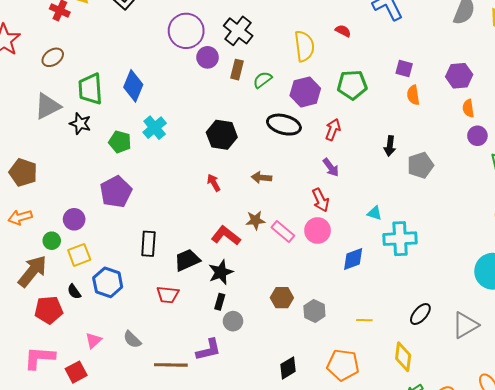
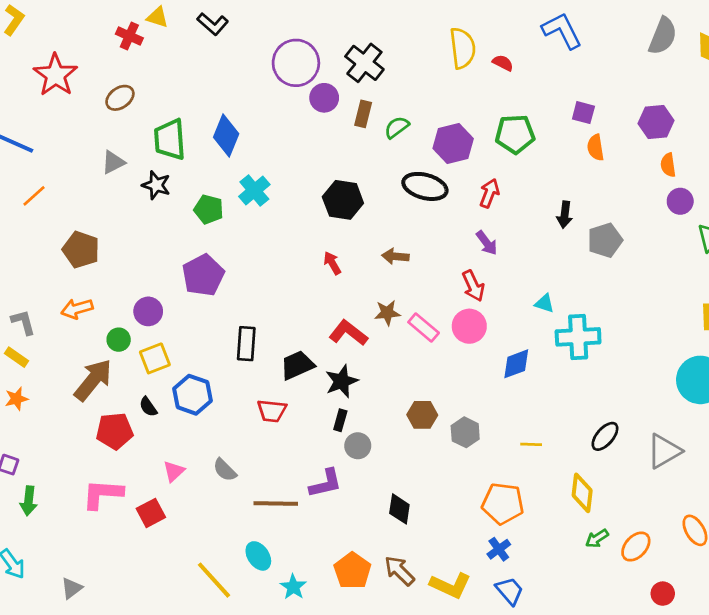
yellow semicircle: (304, 46) -> (463, 48), moved
gray triangle: (48, 106) -> (113, 162), size x0.7
black diamond: (288, 368) -> (399, 509), moved, turned -50

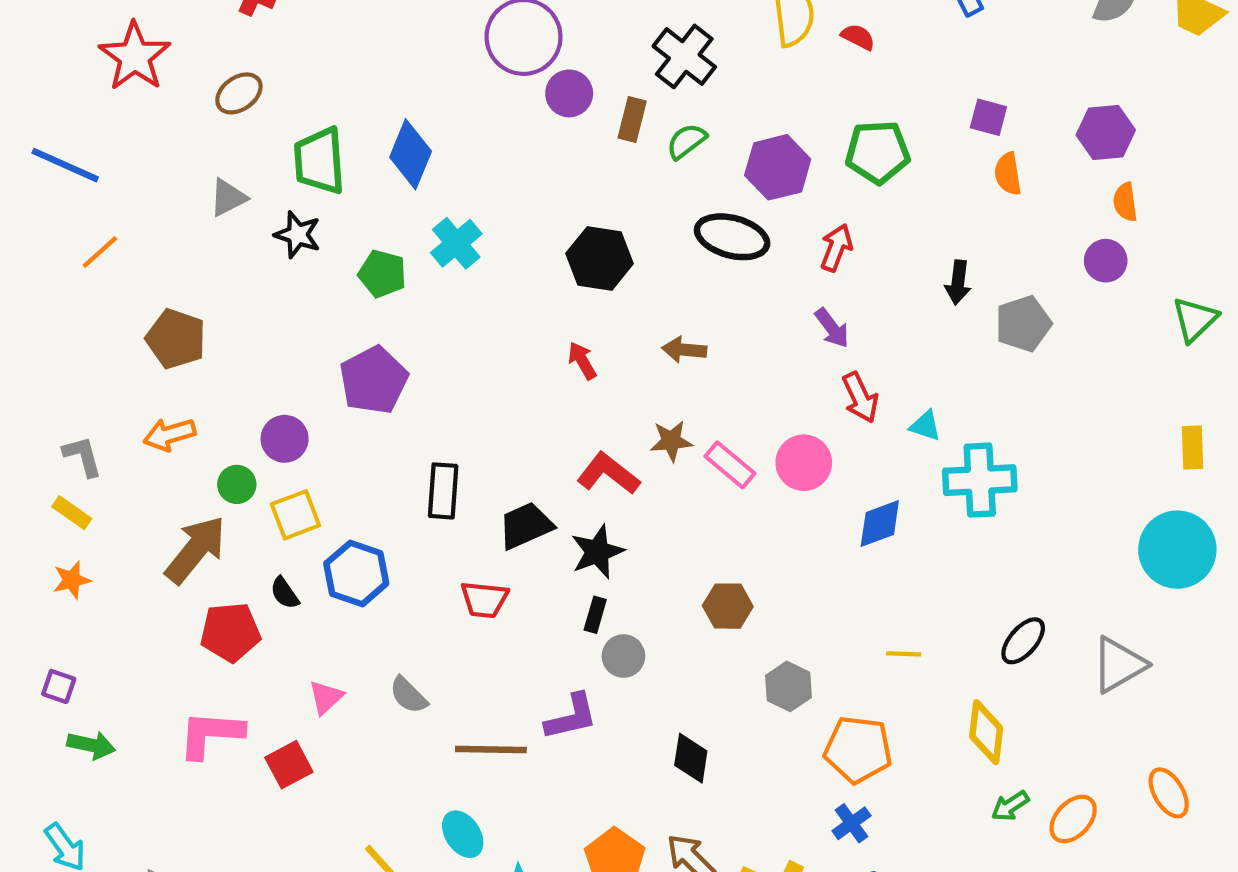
black cross: (364, 63) -> (684, 56), moved
purple circle: (680, 201) -> (1106, 261), moved
red arrow: (473, 286) -> (860, 398), moved
gray hexagon: (465, 432) -> (789, 686), moved
green arrow: (29, 501) -> (91, 745), turned -84

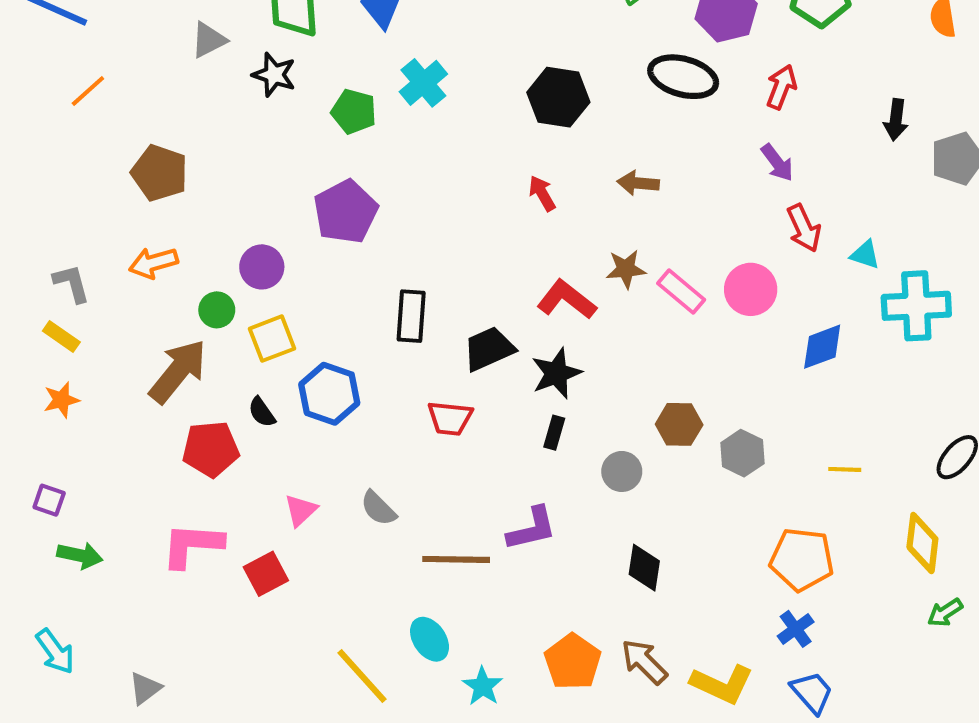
gray circle: (623, 656) -> (622, 471), moved
gray hexagon: (789, 686) -> (742, 453), moved

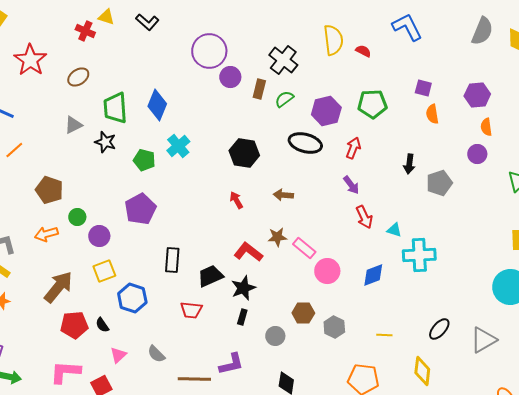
pink circle: (751, 289) -> (327, 271), moved
green circle: (217, 310) -> (77, 217), moved
black semicircle: (262, 412) -> (102, 325), moved

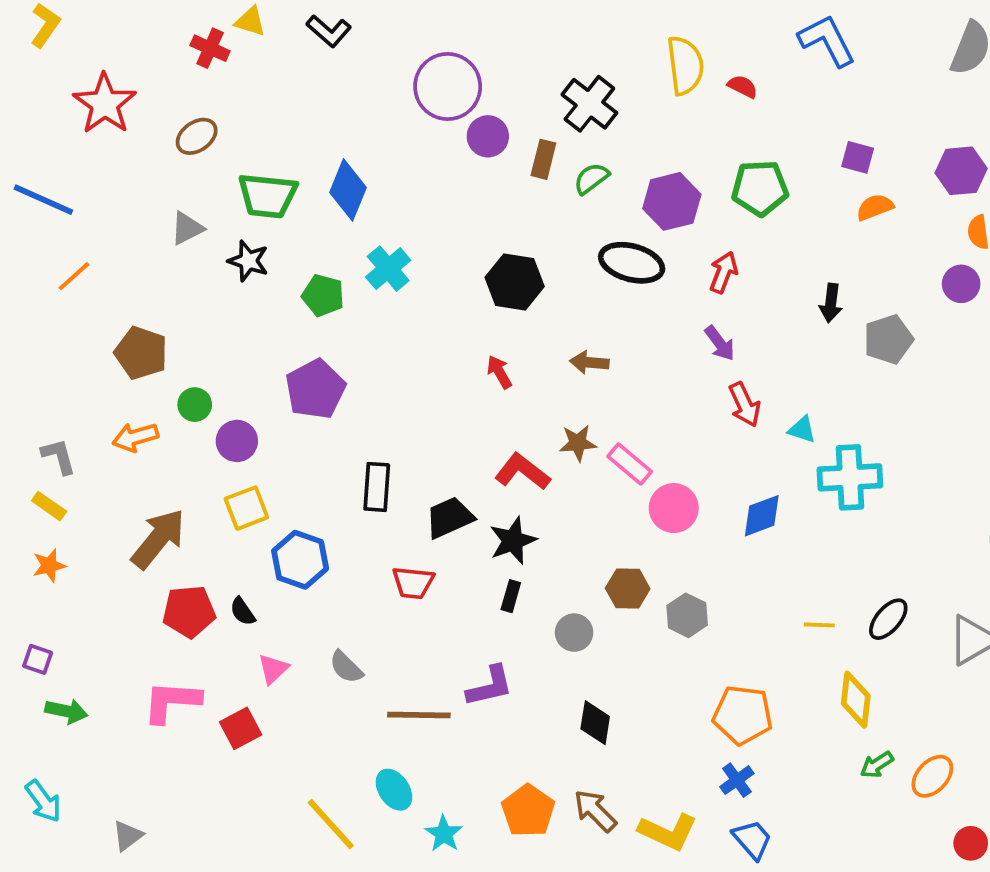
green trapezoid: (115, 108) -> (268, 196), turned -80
orange semicircle: (432, 114) -> (875, 207), turned 78
yellow line: (384, 335) -> (819, 625), moved

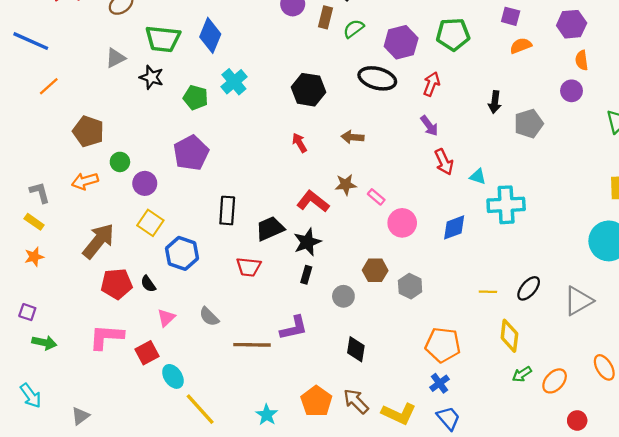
pink rectangle: (630, 464) -> (376, 197), size x0.7
yellow square: (246, 508) -> (150, 223), turned -35
cyan ellipse: (394, 790) -> (173, 376), moved

